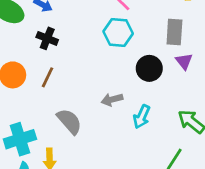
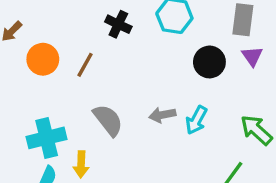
black cross: (47, 38) -> (118, 24), moved
gray arrow: (112, 100) -> (162, 115), moved

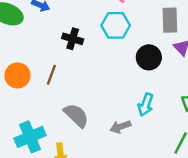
gray arrow: (162, 115) -> (120, 127), moved

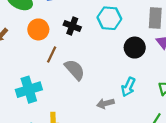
orange circle: (18, 75) -> (38, 29), moved
gray semicircle: (76, 115) -> (75, 70), moved
cyan cross: (30, 137) -> (29, 90), moved

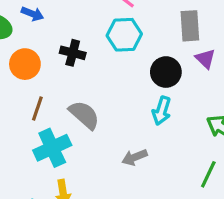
brown line: (52, 55) -> (37, 108), moved
cyan arrow: (128, 87) -> (162, 111), moved
cyan cross: (29, 90) -> (52, 148), moved

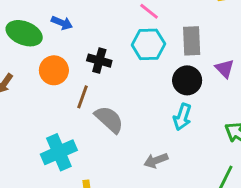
gray rectangle: (190, 26) -> (192, 41), moved
brown line: (37, 108) -> (82, 97), moved
cyan cross: (52, 148) -> (59, 152), moved

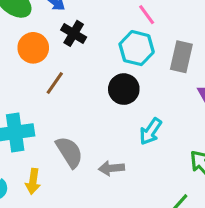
black cross: (99, 61) -> (74, 33), moved
black circle: (187, 80) -> (124, 89), moved
gray semicircle: (109, 119) -> (69, 152), moved

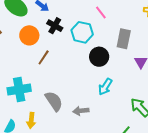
cyan hexagon: (137, 48) -> (82, 32), moved
black circle: (124, 89) -> (99, 57), moved

